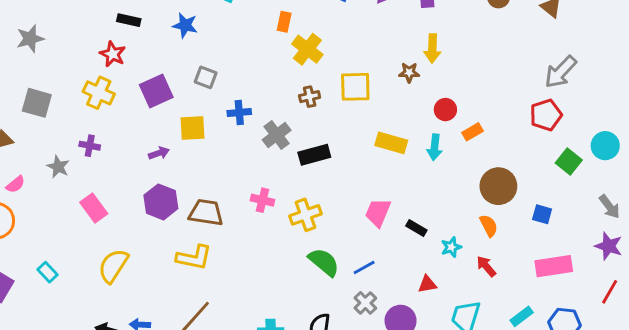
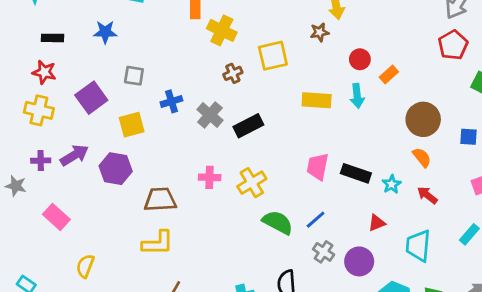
purple arrow: (159, 153) -> (74, 155), moved, size x1.5
purple hexagon: (161, 202) -> (116, 169), moved
black rectangle: (416, 228) -> (356, 173), size x1.5
yellow semicircle: (113, 266) -> (85, 266), size x0.7

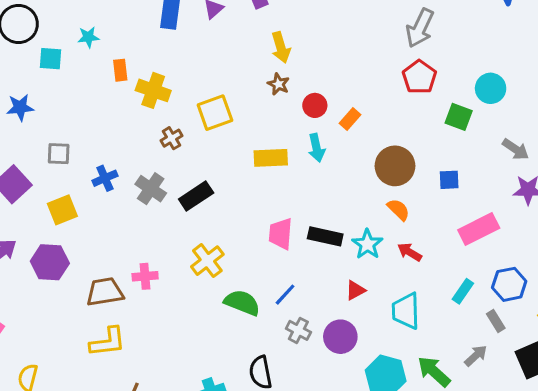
brown star: (320, 32) -> (278, 84), moved, turned -30
pink cross: (210, 177) -> (145, 276), moved
cyan star: (392, 184) -> (367, 244), size x1.4

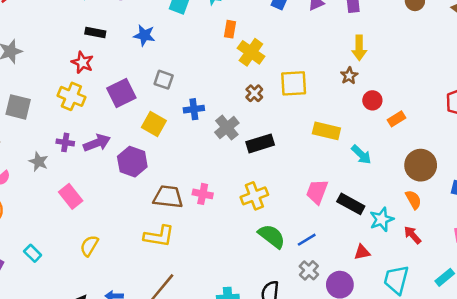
brown cross: (171, 138) -> (254, 93), turned -30
cyan arrow: (317, 148) -> (361, 155), moved, turned -50
yellow square: (62, 210) -> (154, 124), turned 35

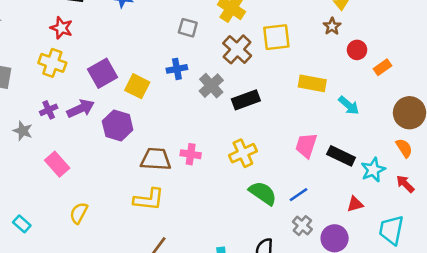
gray square: (164, 80) -> (188, 28), moved
purple square: (121, 93) -> (103, 73), moved
brown cross: (254, 93) -> (237, 49), size x1.6
purple cross: (65, 142) -> (49, 110), turned -30

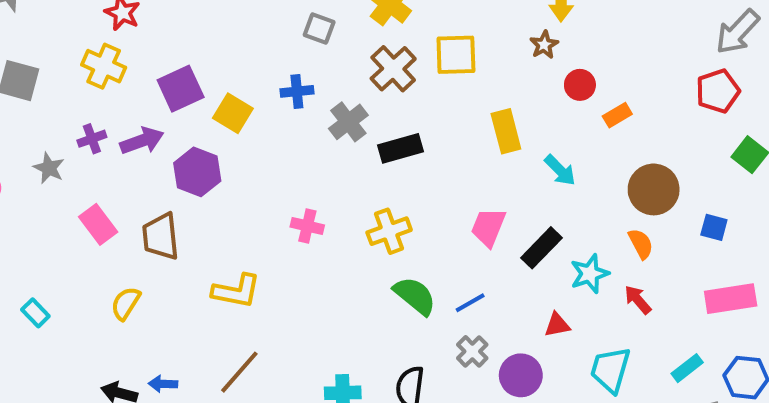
yellow rectangle: (312, 83) -> (506, 131), turned 60
black rectangle: (341, 156) -> (541, 248), turned -76
brown trapezoid: (156, 159) -> (161, 236), moved, turned -104

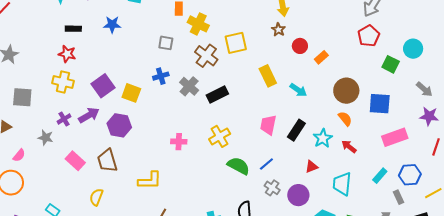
blue square: (714, 227) -> (380, 104), size x1.6

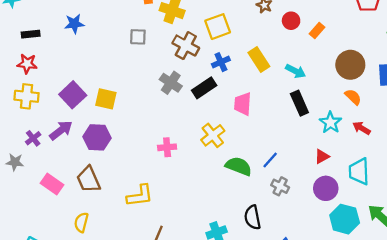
blue cross: (161, 76) -> (221, 62), moved
pink trapezoid: (268, 125) -> (243, 104), moved
black rectangle: (296, 130) -> (299, 103), moved, turned -50
purple circle: (298, 195) -> (326, 188), moved

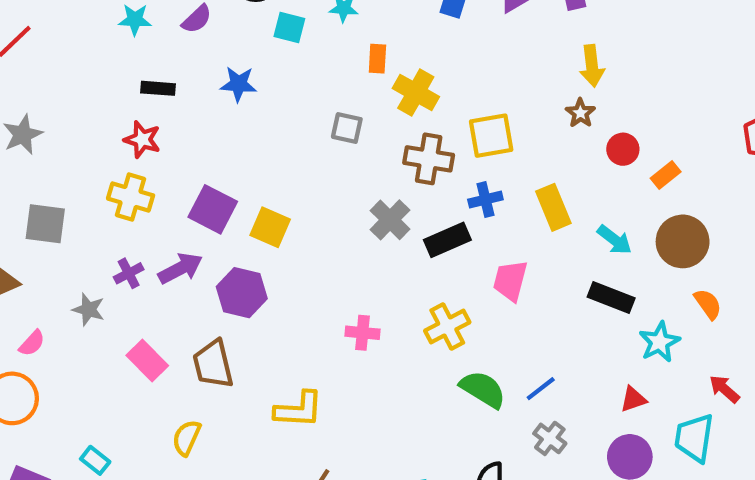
brown cross: (186, 46) -> (429, 159), turned -30
brown circle: (350, 65) -> (683, 241), moved
purple square: (73, 95) -> (213, 209), turned -30
black rectangle: (299, 103) -> (611, 297), turned -55
red arrow: (362, 128) -> (724, 389), moved

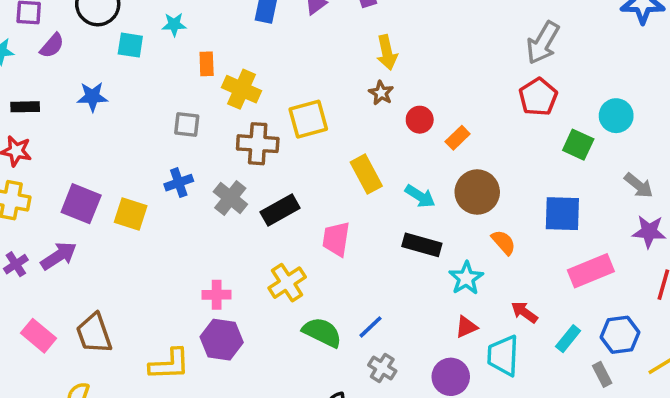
blue cross: (485, 199) -> (179, 183), moved
purple hexagon: (242, 293) -> (222, 340), moved
red triangle: (633, 399) -> (466, 327), moved

